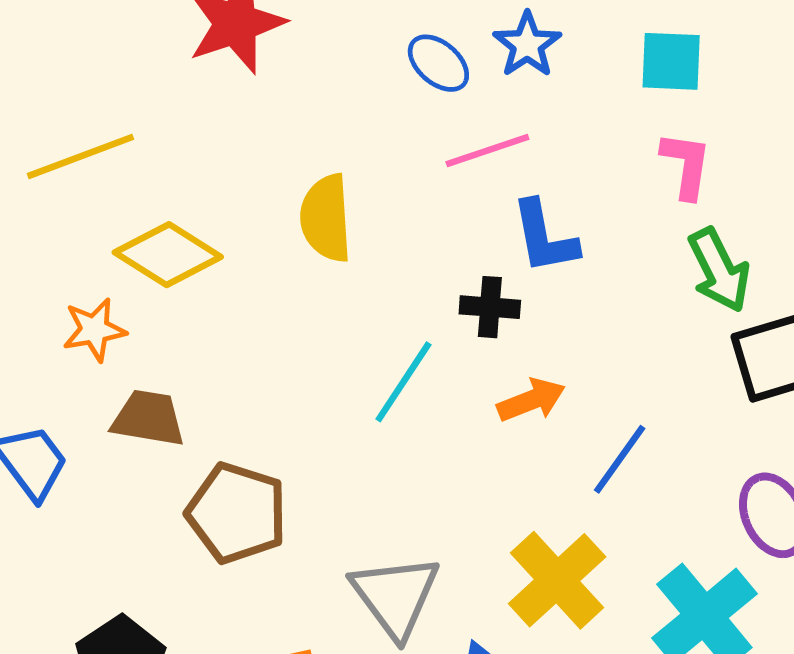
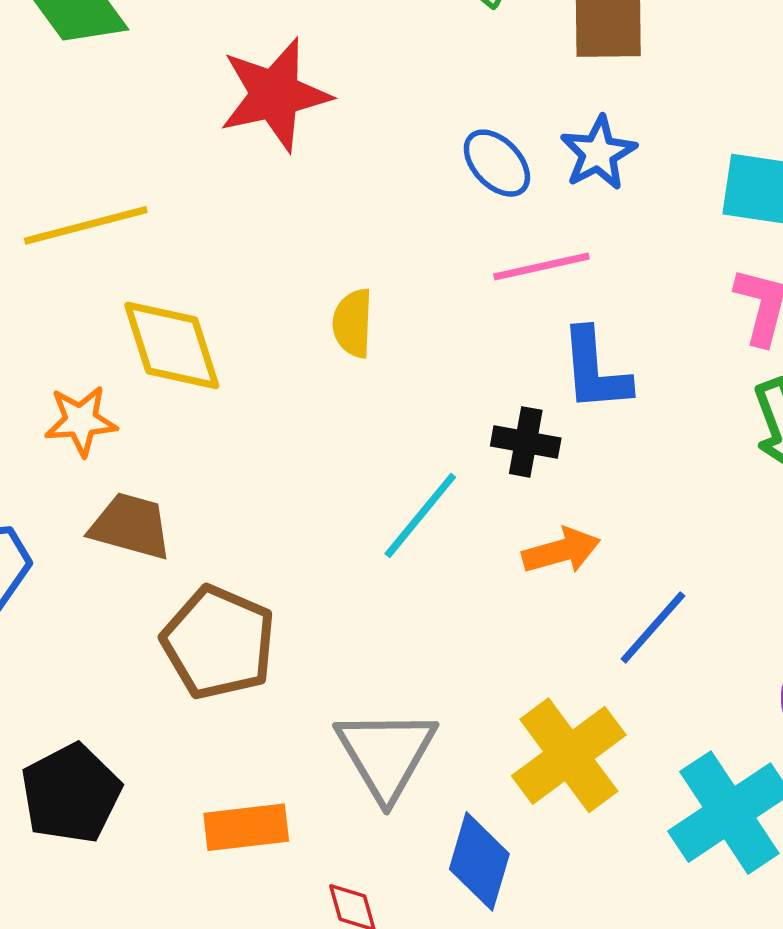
yellow semicircle: (326, 218) -> (353, 323), size x0.7
yellow diamond: (168, 255) -> (172, 345), turned 34

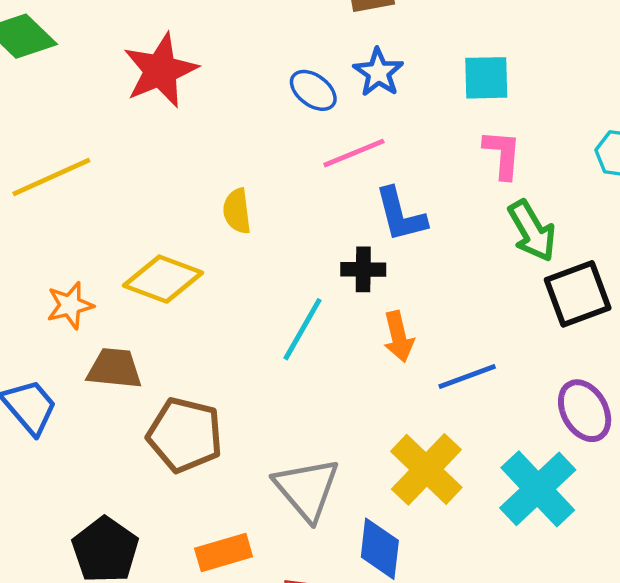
yellow diamond: (172, 345) -> (163, 279), moved, turned -42
orange arrow: (561, 551) -> (399, 337), turned 102
blue line: (653, 627) -> (467, 376), turned 38

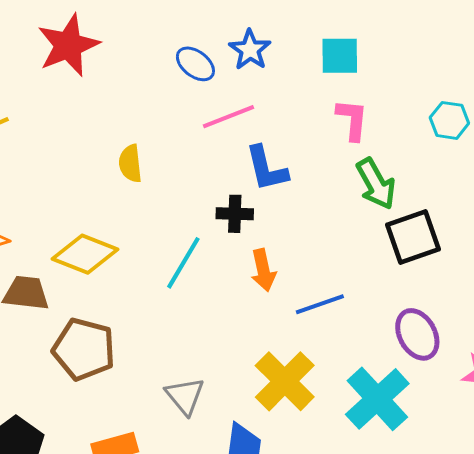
yellow diamond: (163, 279) -> (85, 254), moved
gray triangle: (307, 489) -> (185, 396), size x0.7

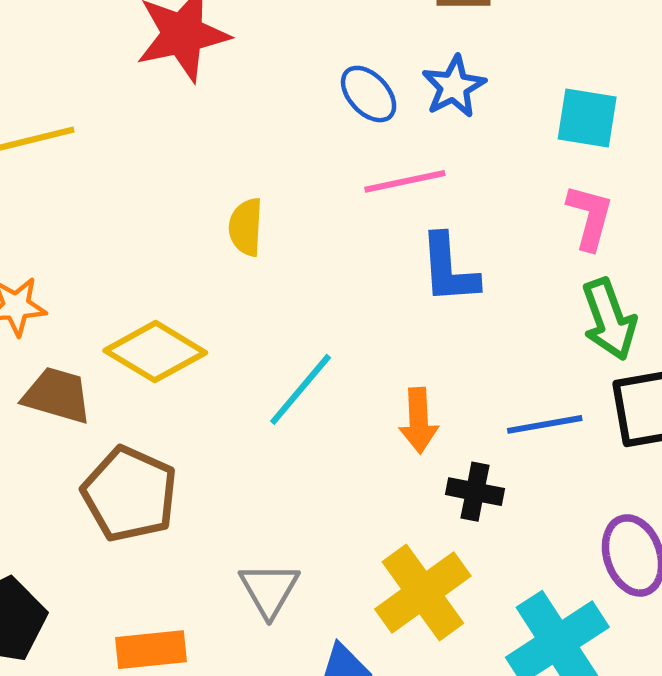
black cross: (235, 214) -> (475, 492), moved
blue line: (320, 304) -> (545, 424), moved

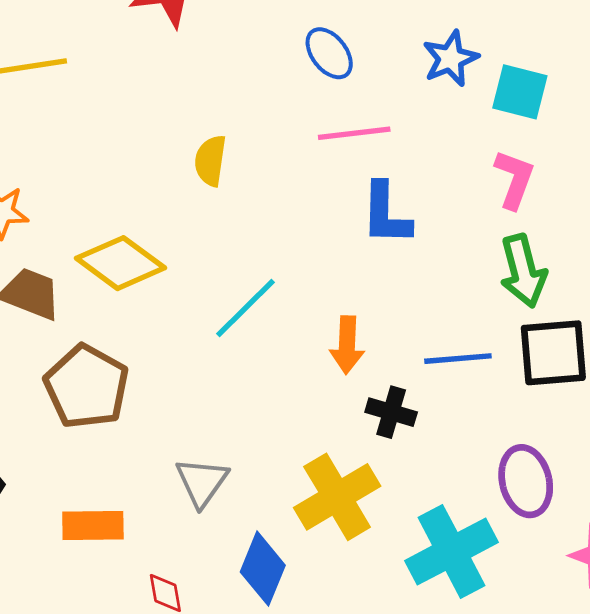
blue star: (454, 87) -> (450, 59), moved

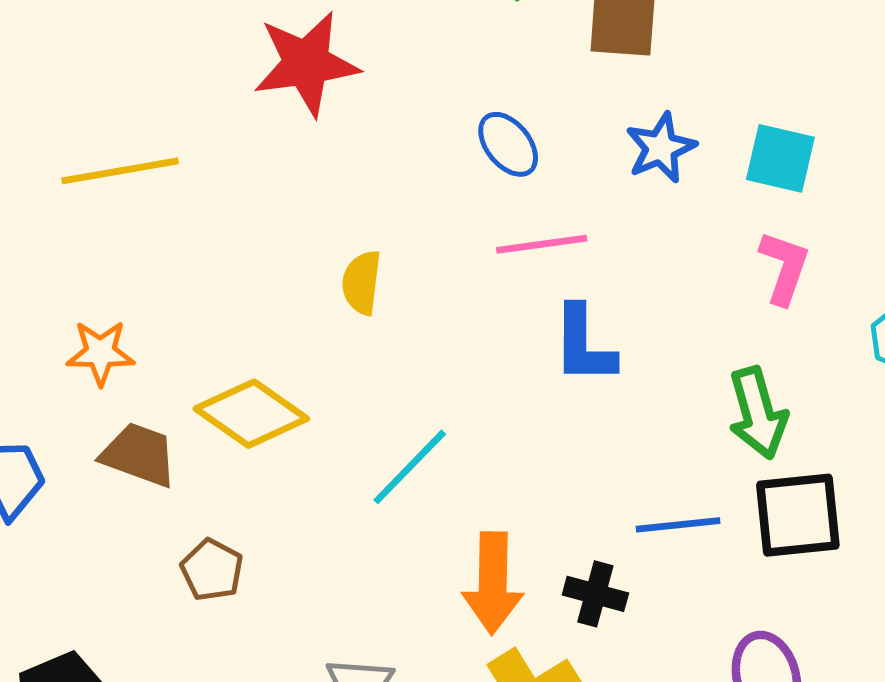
cyan square: (520, 92) -> (780, 158), moved
pink L-shape: (514, 179) -> (784, 268), moved
orange arrow: (347, 345) -> (493, 583), moved, size x1.4
brown pentagon: (87, 387) -> (212, 570), size x0.6

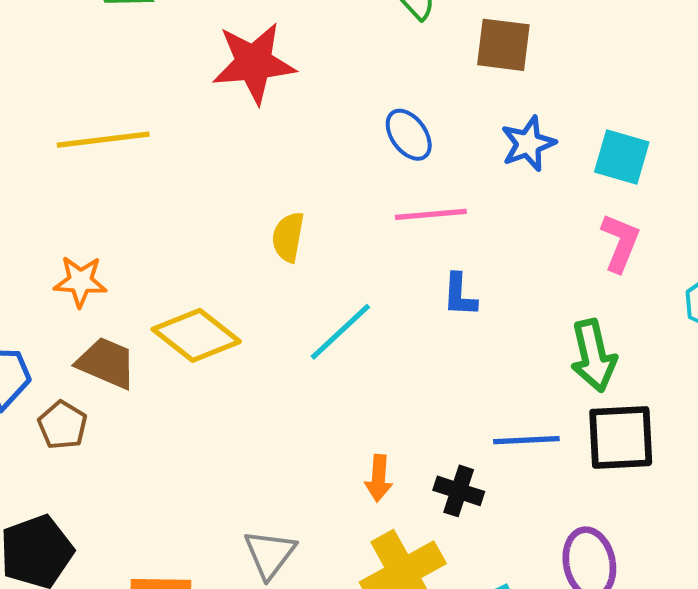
blue L-shape: (584, 345) -> (460, 295), size x0.7
cyan line: (410, 467) -> (340, 332), moved
brown pentagon: (212, 570) -> (63, 425), moved
orange arrow: (493, 583) -> (379, 478), size x0.6

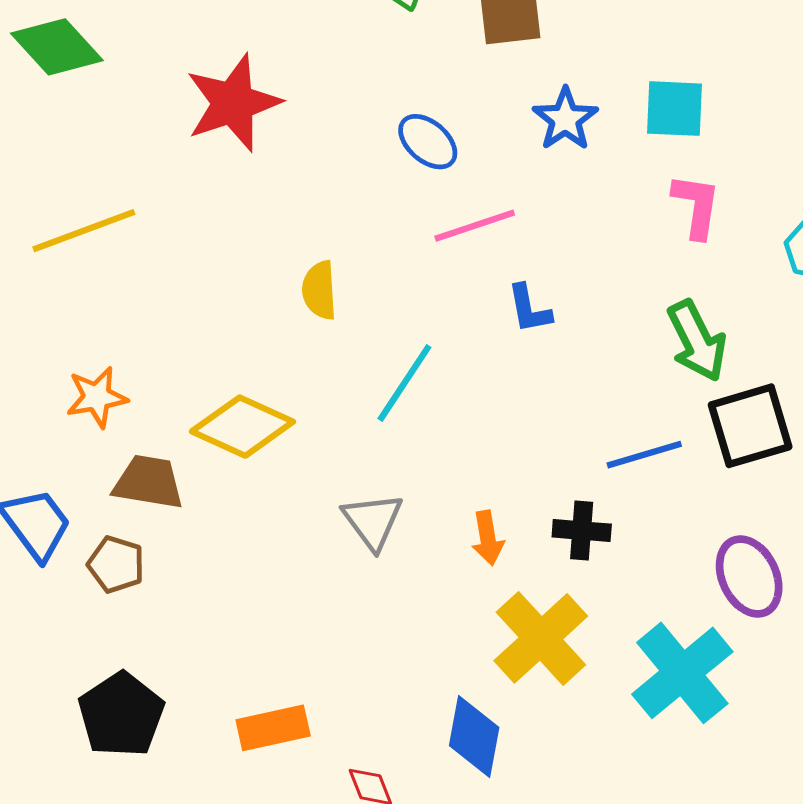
gray triangle: (270, 554) -> (373, 521), moved

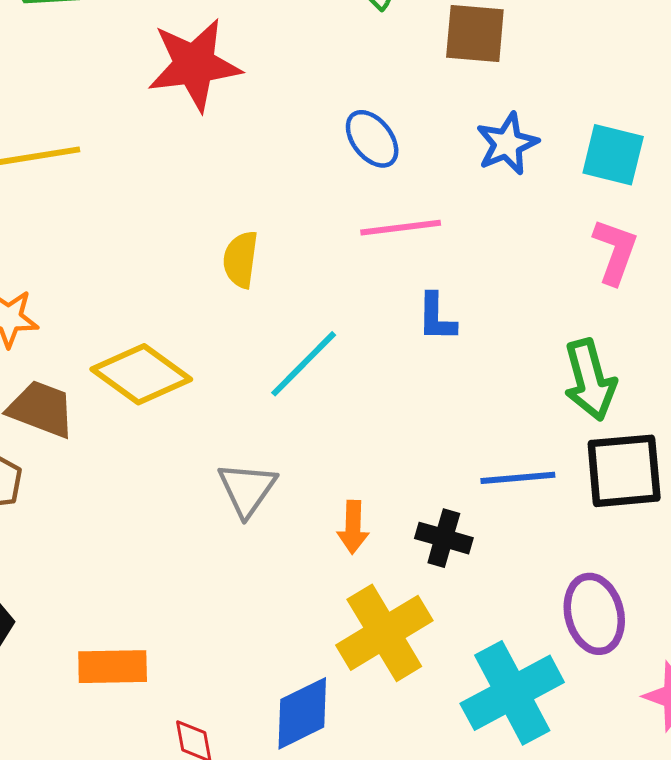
blue diamond: (474, 736) -> (302, 713), turned 42

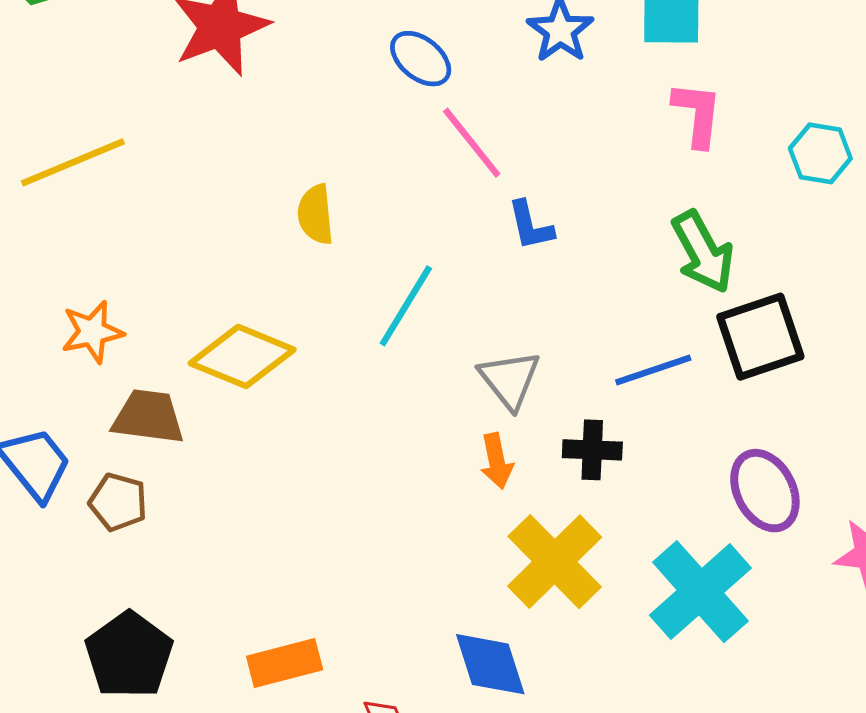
pink line: (401, 228) -> (472, 143), turned 72
gray triangle: (247, 489) -> (510, 380), moved
blue diamond: (302, 713) -> (490, 664), turned -68

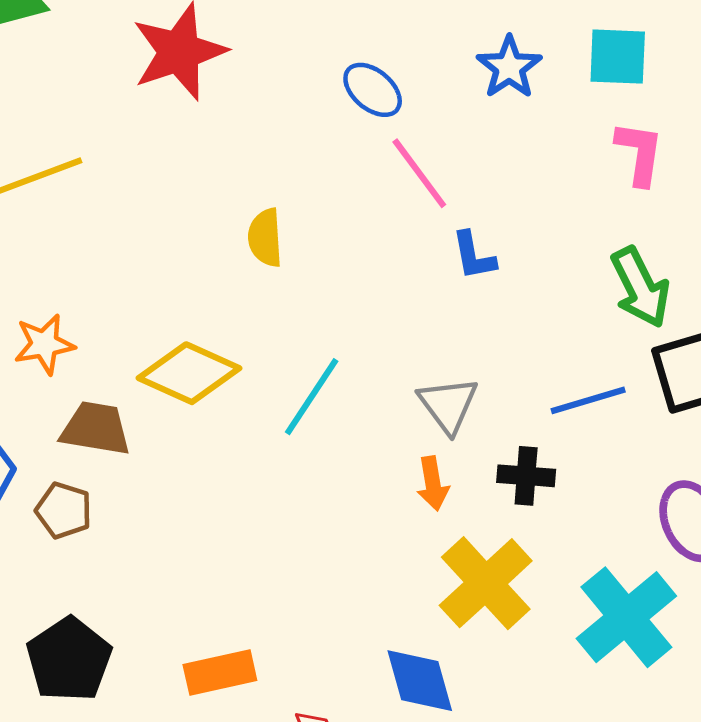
cyan line: (406, 306) -> (312, 397), moved

